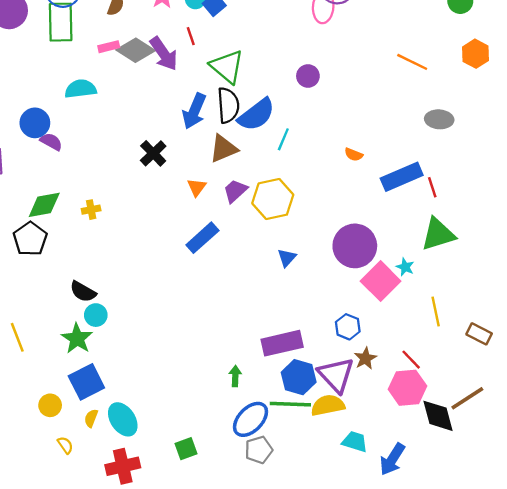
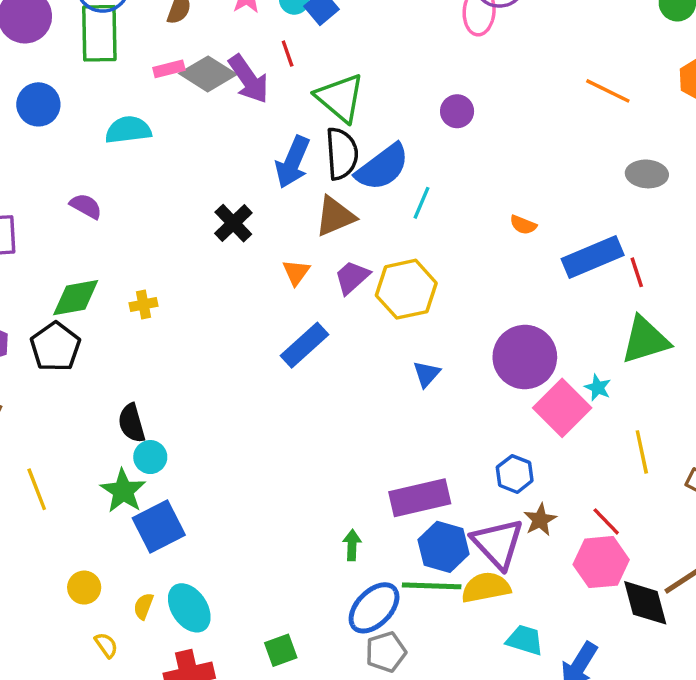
blue circle: (35, 123) -> (38, 104), moved
black semicircle: (83, 292) -> (132, 423), turned 44
blue square: (86, 382) -> (159, 527), moved

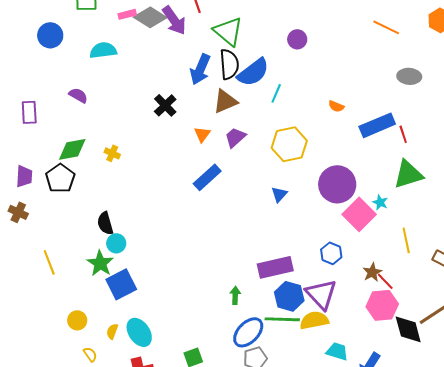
yellow hexagon: (406, 289) -> (289, 144), moved
yellow cross: (143, 304) -> (112, 153), turned 35
brown star: (540, 520) -> (372, 272), moved

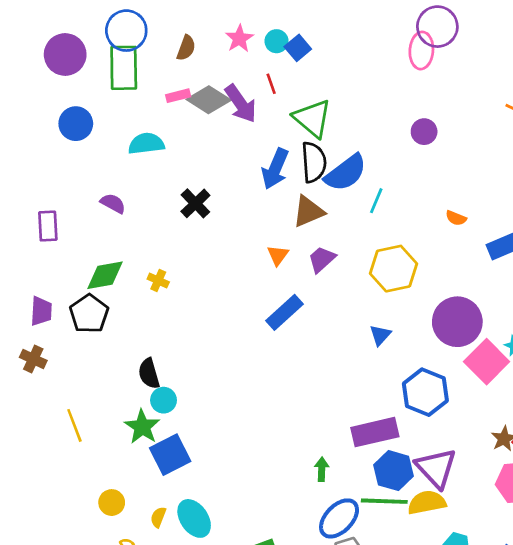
purple circle: (297, 39) -> (424, 132), moved
black cross: (165, 105) -> (195, 203), moved
blue hexagon: (331, 253) -> (425, 392), moved, size x1.6

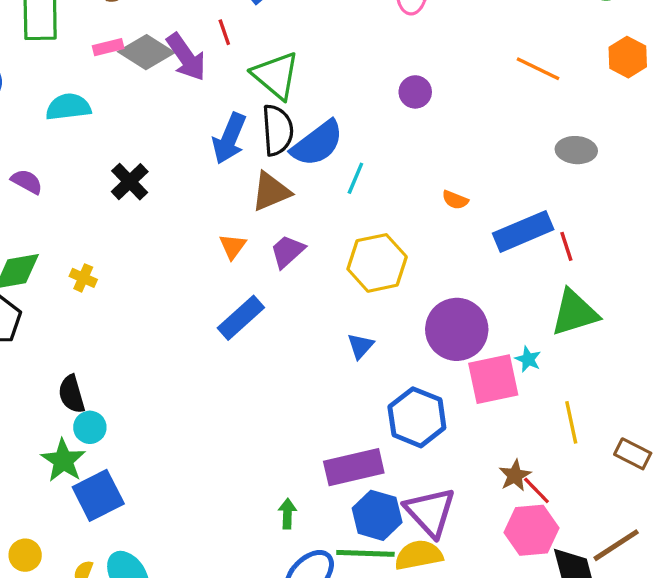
pink square: (487, 362) -> (493, 379), turned 33

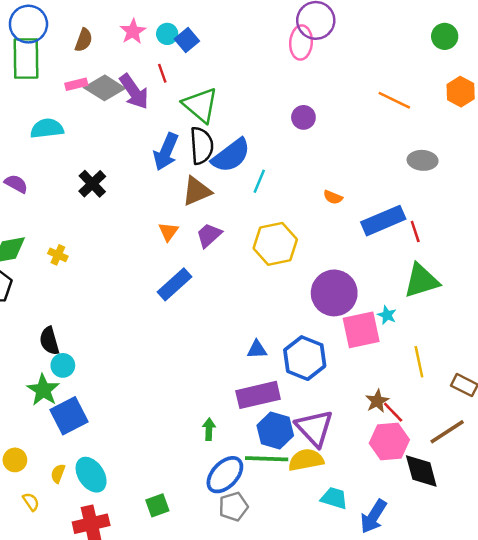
blue triangle: (360, 346) -> (257, 349), moved, turned 45
brown line: (616, 545) -> (447, 432), moved

